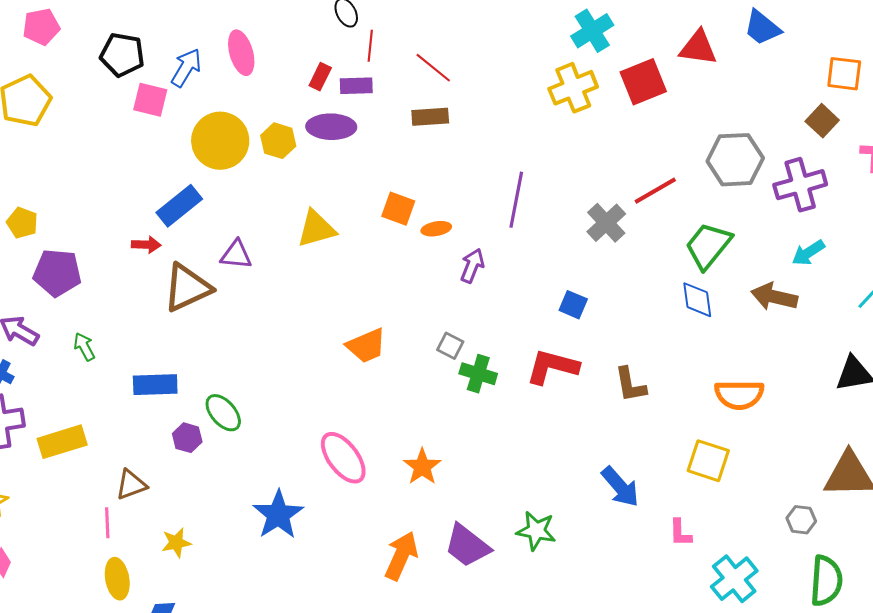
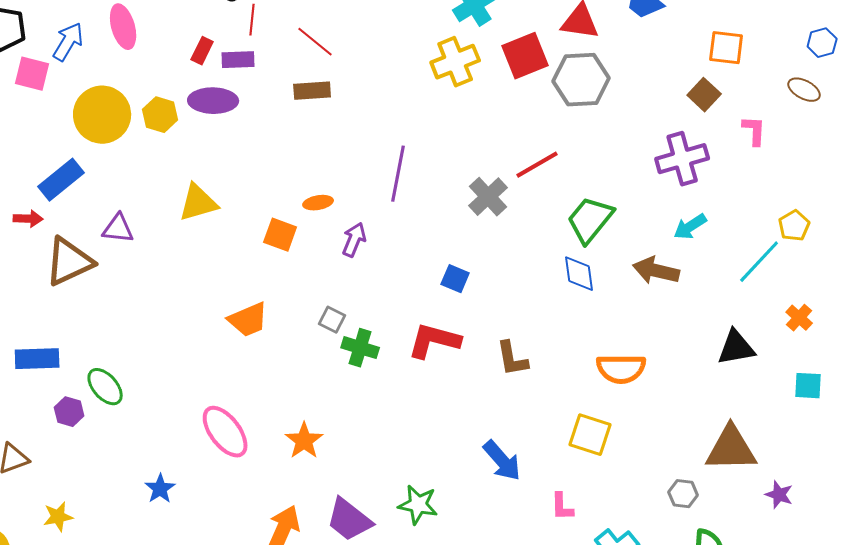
gray hexagon: (735, 160) -> (581, 80), moved
orange square: (398, 209) -> (280, 235), moved
blue star: (278, 515) -> (160, 489), size x0.6

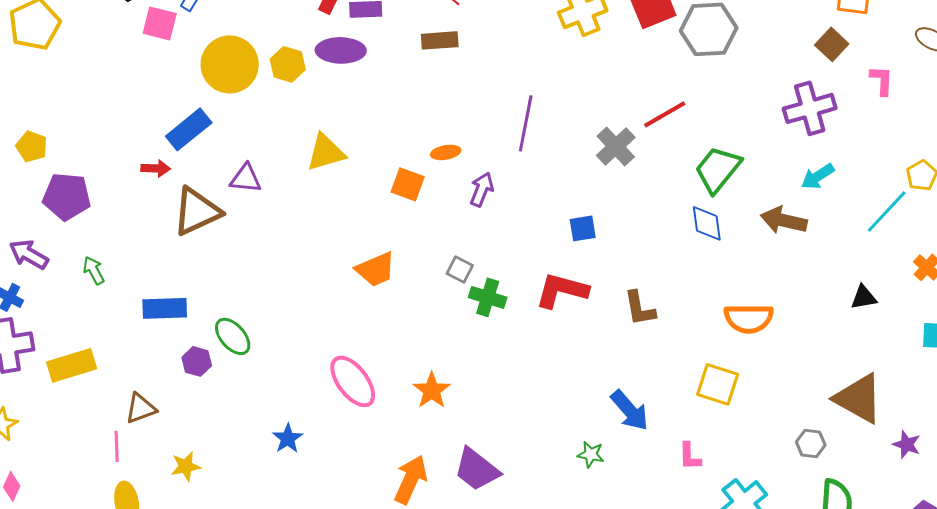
blue square: (455, 279) -> (583, 228), turned -32
black triangle: (736, 348) -> (864, 297), size x0.7
brown triangle: (731, 449) -> (859, 398), turned 30
green star: (418, 505) -> (591, 454), moved, size x0.7

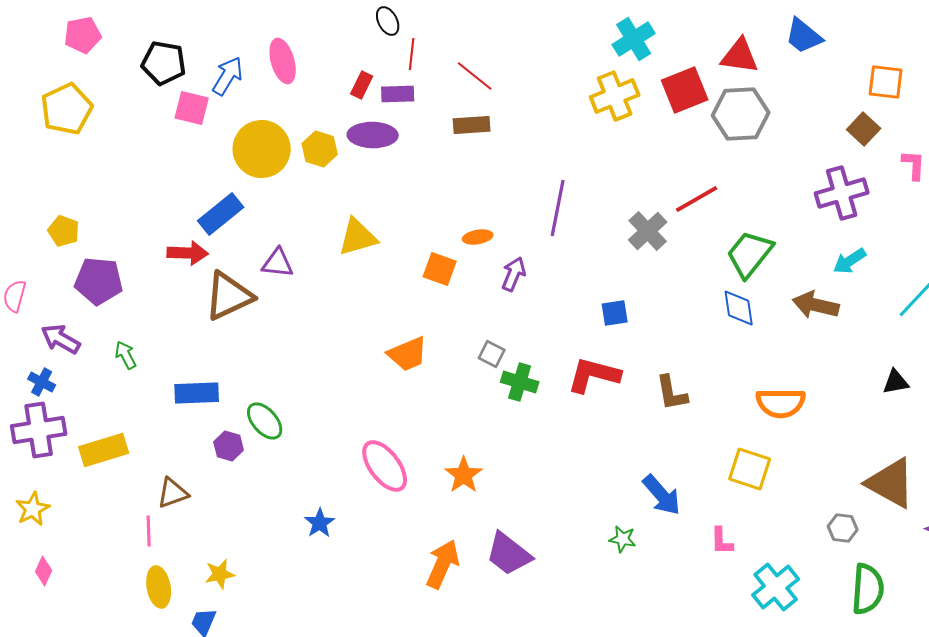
red arrow: (156, 168) -> (188, 253), size x1.4
yellow star: (186, 466) -> (220, 574), moved

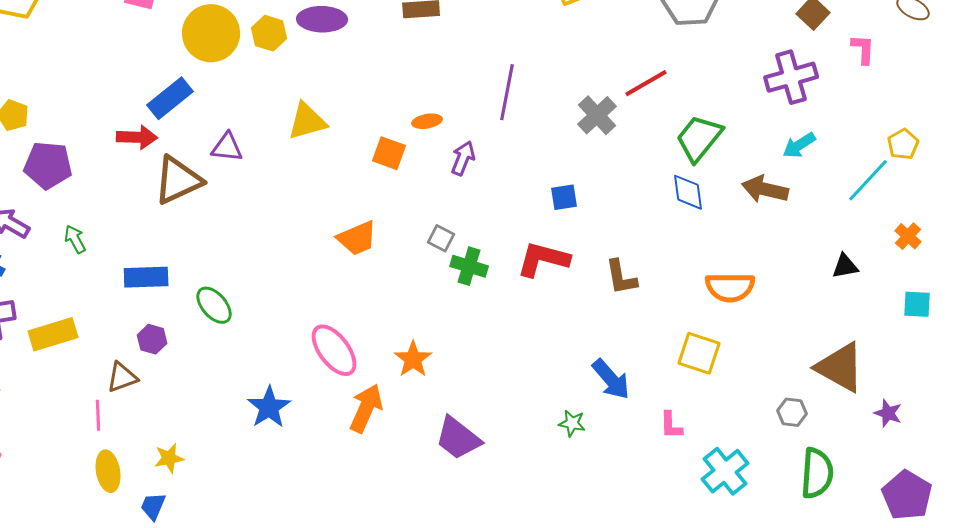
purple hexagon: (229, 446) -> (152, 339), moved
blue star: (320, 523) -> (269, 407), size x1.4
orange arrow: (443, 564) -> (366, 408), moved

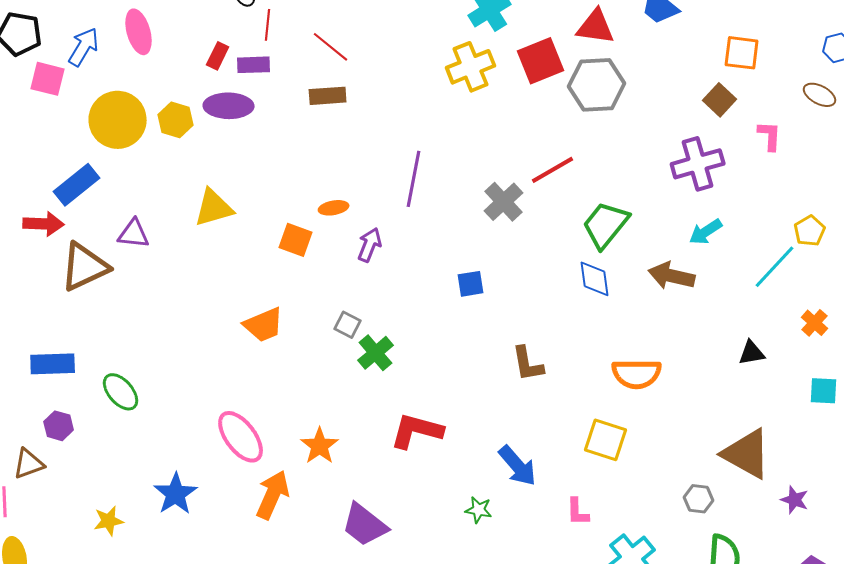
red L-shape: (543, 259) -> (417, 431), moved
green cross: (469, 266) -> (376, 353), turned 33
yellow star: (169, 458) -> (109, 521), moved

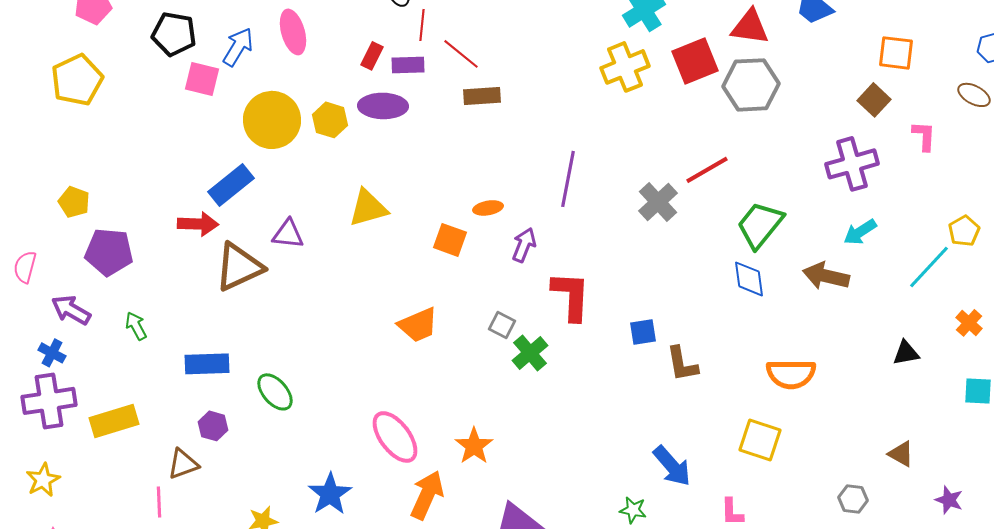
red line: (331, 47) -> (461, 54), moved
blue square: (471, 284) -> (643, 332), moved
red L-shape: (417, 431) -> (571, 296), moved, turned 78
brown triangle: (747, 454) -> (901, 454), size x0.5

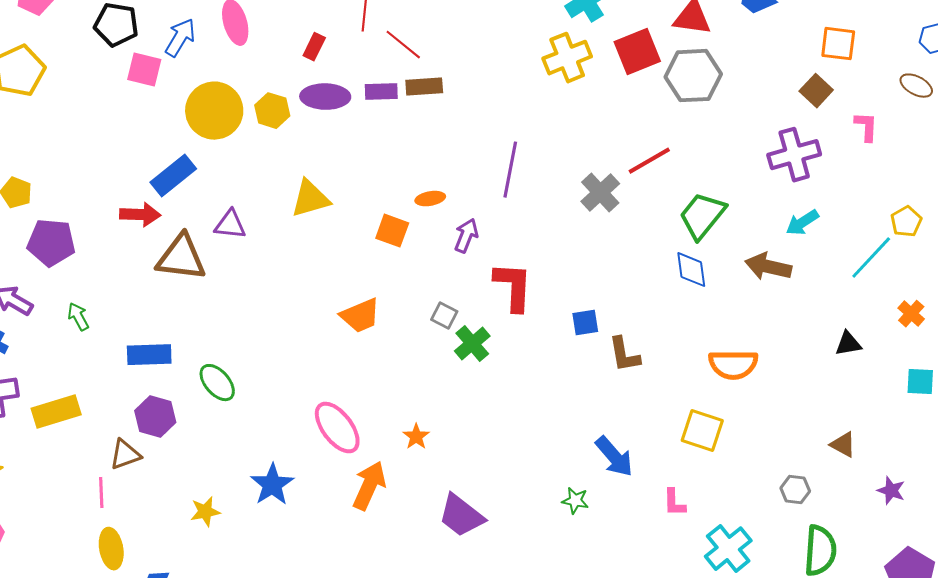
purple rectangle: (408, 65) -> (381, 92), moved
brown triangle: (239, 267) -> (181, 258), turned 32
purple hexagon: (213, 426) -> (155, 417), size x1.4
orange star: (474, 446) -> (416, 437), size x0.7

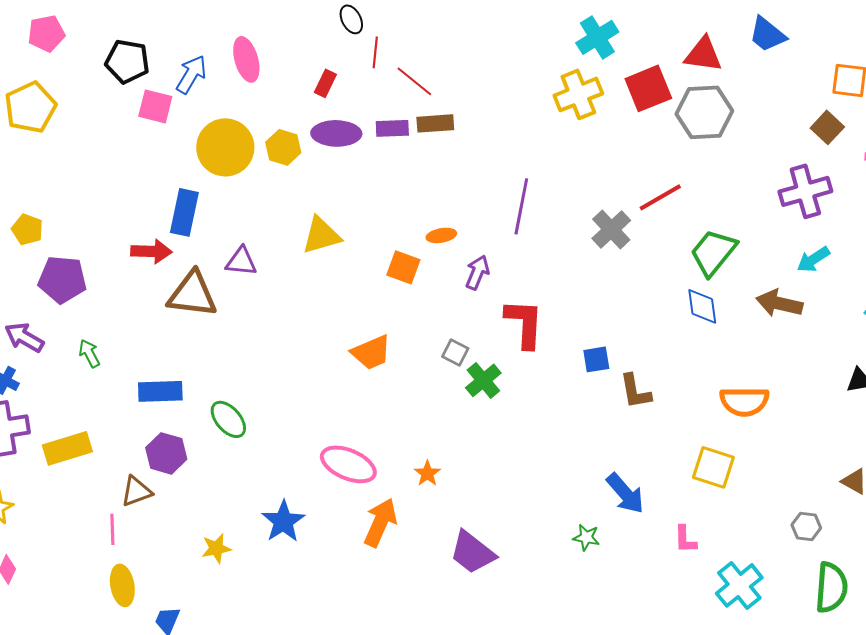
blue rectangle: (173, 176) -> (184, 212), turned -39
pink ellipse: (337, 428) -> (348, 464), turned -30

